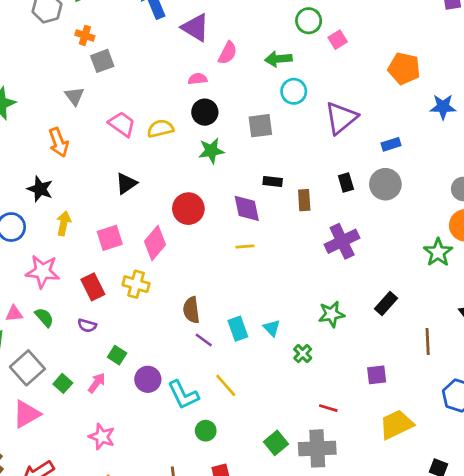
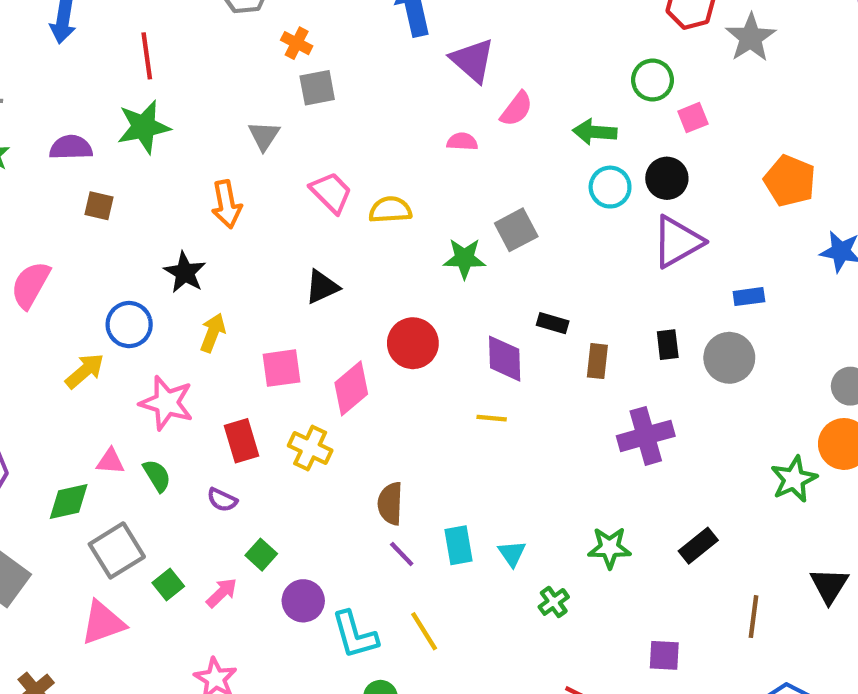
black circle: (205, 112) -> (667, 178), moved
gray square: (260, 126) -> (516, 230), moved, turned -30

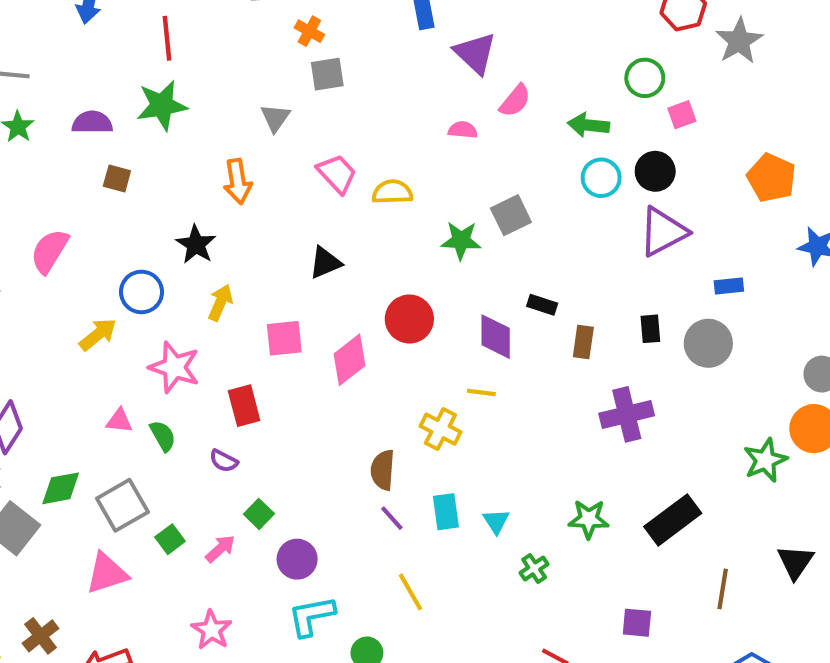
yellow cross: (310, 448) -> (440, 429), moved
green diamond: (69, 502) -> (61, 488), moved
black rectangle: (698, 546) -> (673, 520), size x1.5
cyan L-shape: (355, 635) -> (311, 616), moved, turned 93

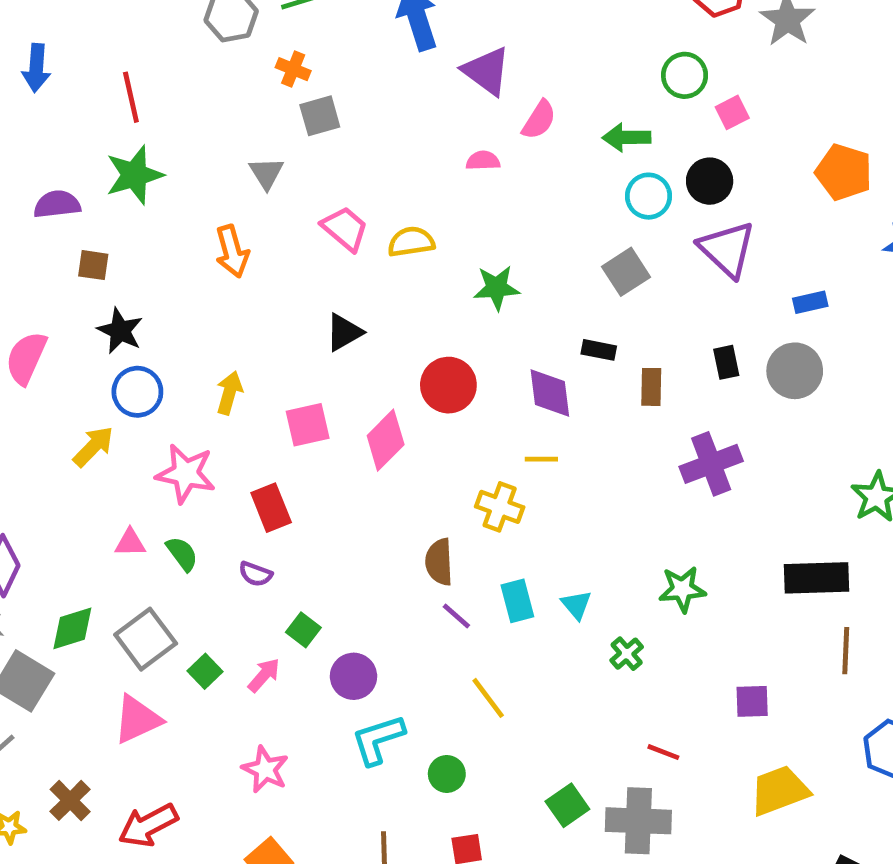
gray square: (511, 215) -> (626, 272), moved
purple triangle: (663, 232) -> (727, 249), turned -42
black star: (196, 245) -> (120, 331), moved
black rectangle: (673, 520) -> (816, 578), moved, turned 42

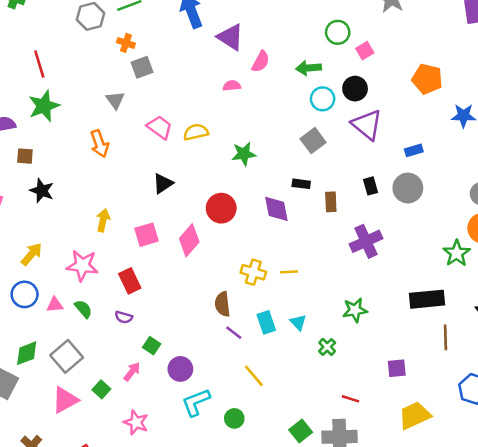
blue circle: (137, 392) -> (25, 294), moved
yellow line: (541, 459) -> (289, 272), moved
green square: (205, 671) -> (101, 389), moved

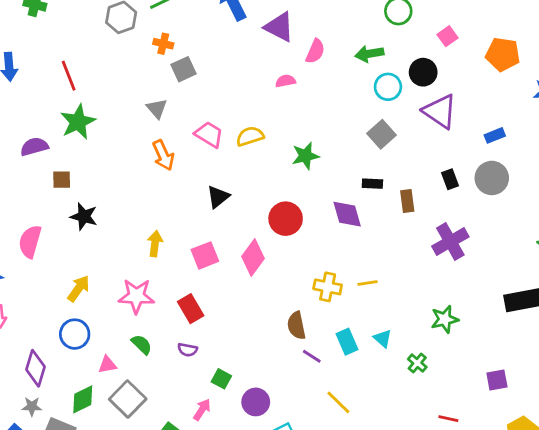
pink square: (365, 51) -> (448, 36), moved
orange arrow: (99, 144) -> (163, 155), moved
pink triangle: (55, 305) -> (107, 365), moved

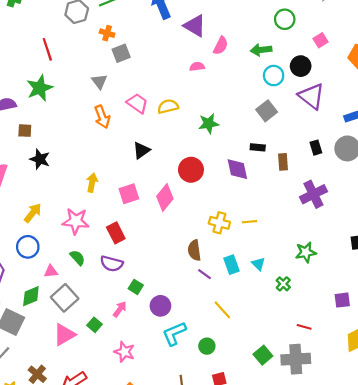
red line: (69, 76) -> (47, 49), moved
purple semicircle: (187, 350) -> (112, 264), size x1.5

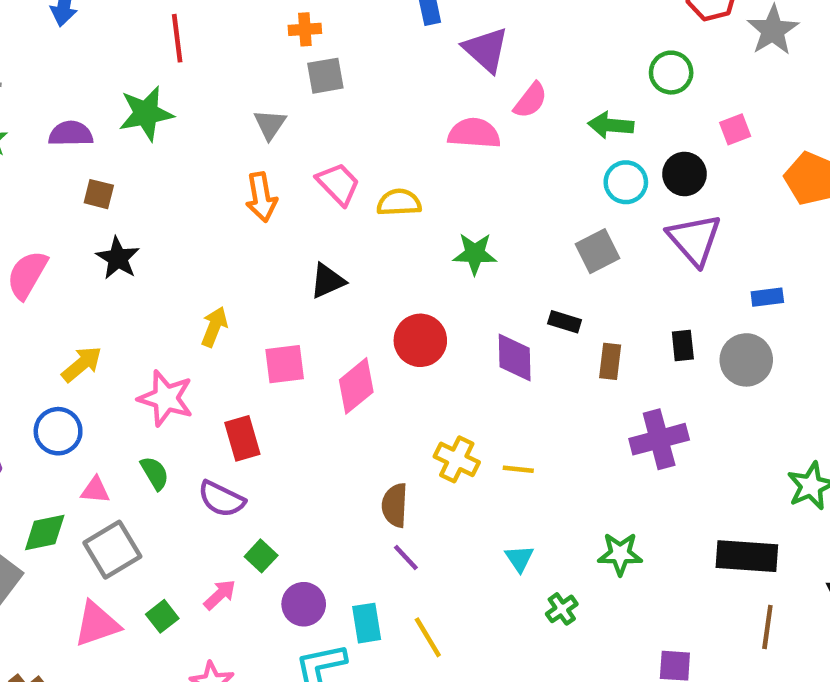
orange cross: (107, 33) -> (305, 29), turned -32
pink semicircle: (197, 67) -> (474, 133), size x1.6
cyan rectangle: (232, 265) -> (367, 623), moved

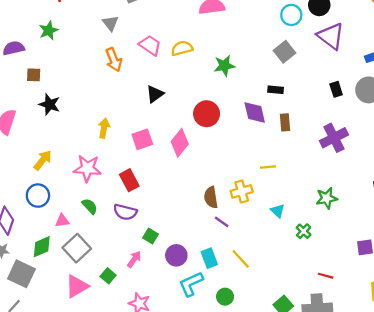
green star: (146, 114) -> (49, 30), size x0.7
brown rectangle: (610, 361) -> (285, 122), moved
yellow cross: (457, 459) -> (242, 191), moved, turned -30

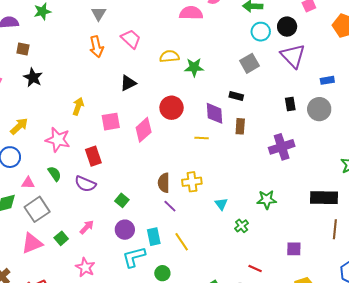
yellow semicircle: (182, 48) -> (169, 56), moved
yellow line: (268, 167) -> (202, 138), moved
green square: (150, 236) -> (122, 200), moved

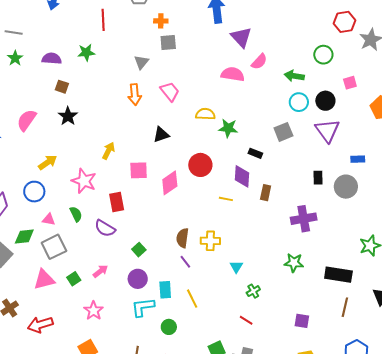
black rectangle: (236, 96) -> (255, 153), moved
green star: (267, 200) -> (294, 263), moved
red line: (255, 269) -> (246, 320), moved

